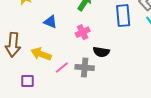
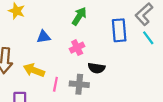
blue triangle: (50, 22) -> (44, 37), turned -32
pink line: (62, 68) -> (55, 84), turned -40

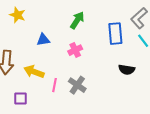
black semicircle: (96, 68) -> (127, 70), moved
gray cross: (79, 84) -> (77, 85), turned 30

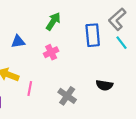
black semicircle: (127, 70) -> (104, 85), moved
gray cross: (77, 85) -> (67, 96), moved

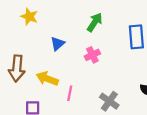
blue triangle: (18, 42) -> (57, 44), turned -32

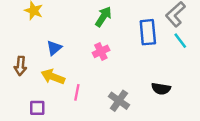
blue triangle: (57, 44) -> (54, 48), moved
brown arrow: (17, 68) -> (20, 66), size x0.7

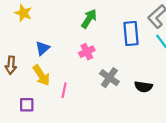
yellow arrow: (53, 77) -> (41, 75), turned -145
gray cross: (119, 101) -> (109, 78), moved

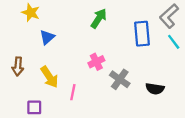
blue triangle: (43, 48) -> (47, 37), moved
pink cross: (87, 52) -> (96, 62), moved

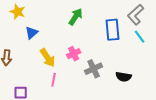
yellow arrow: (49, 77) -> (48, 58), moved
gray cross: (120, 79) -> (94, 69), turned 30

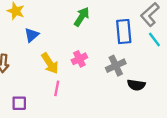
gray cross: (94, 69) -> (116, 66), moved

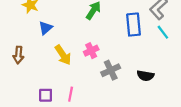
gray cross: (116, 66) -> (111, 70), moved
pink line: (57, 88) -> (71, 94), moved
purple square: (19, 103) -> (46, 95), moved

